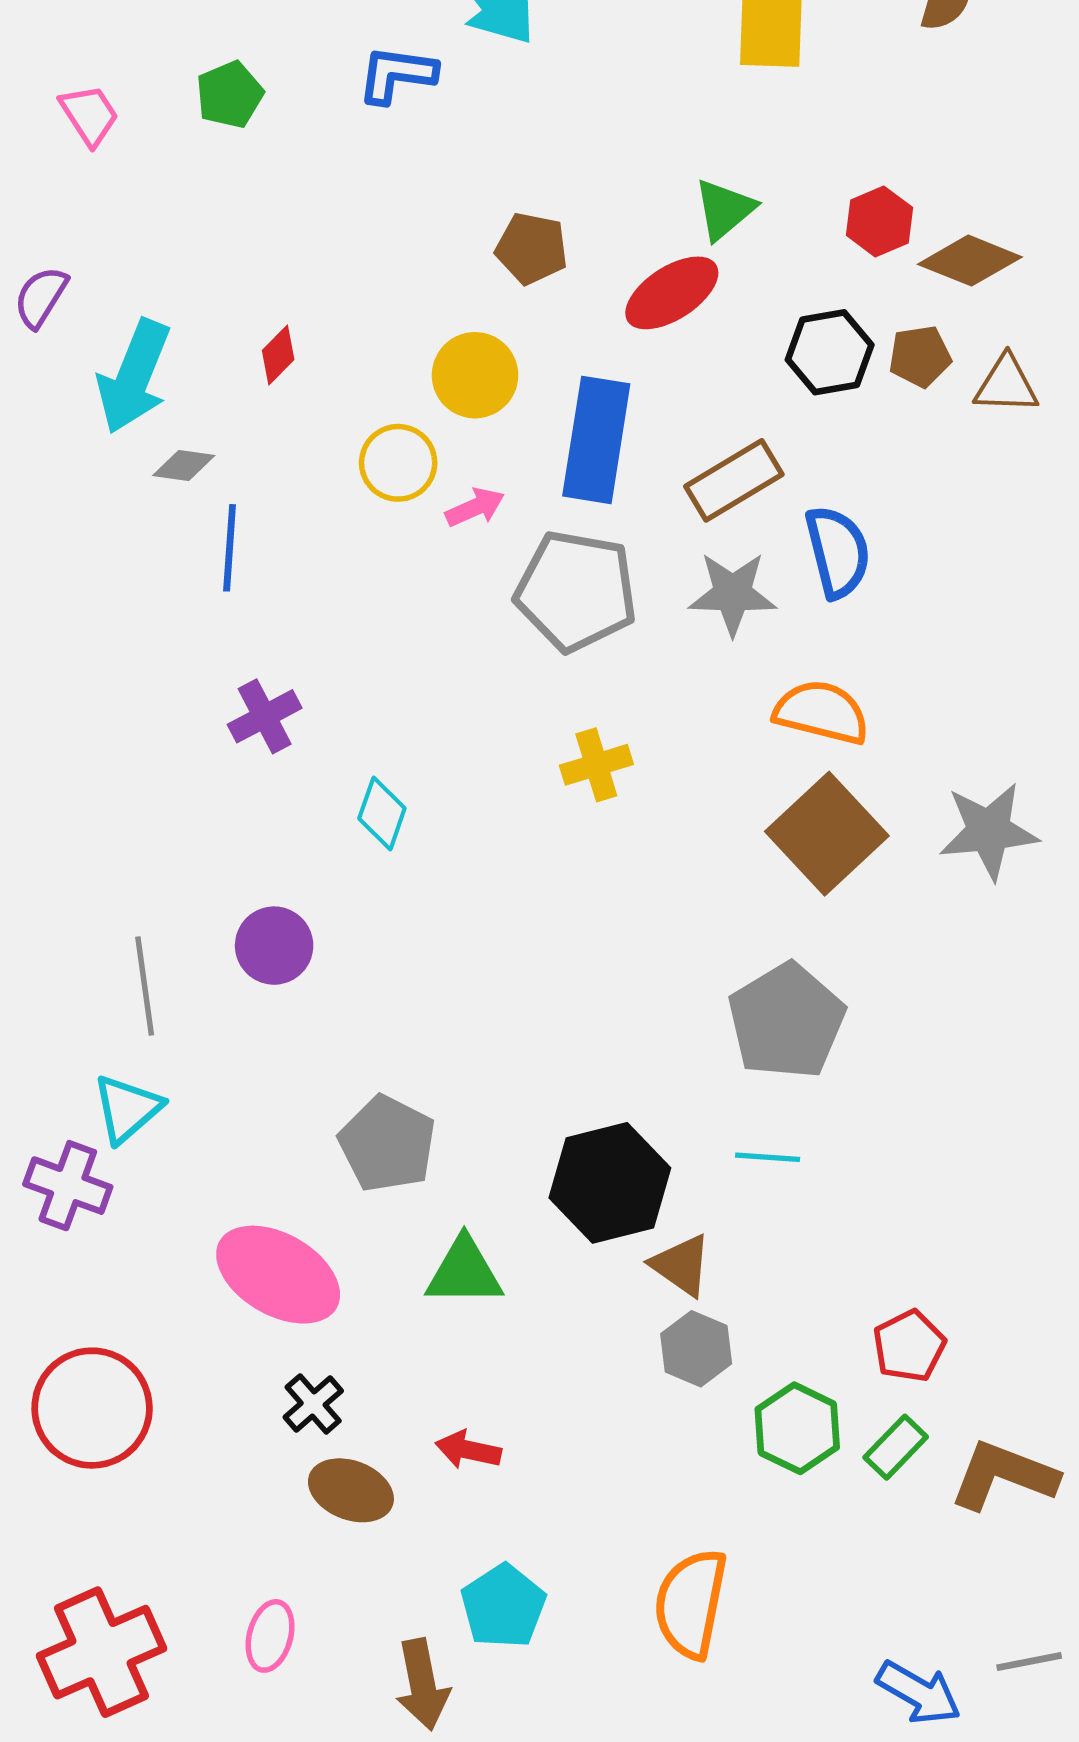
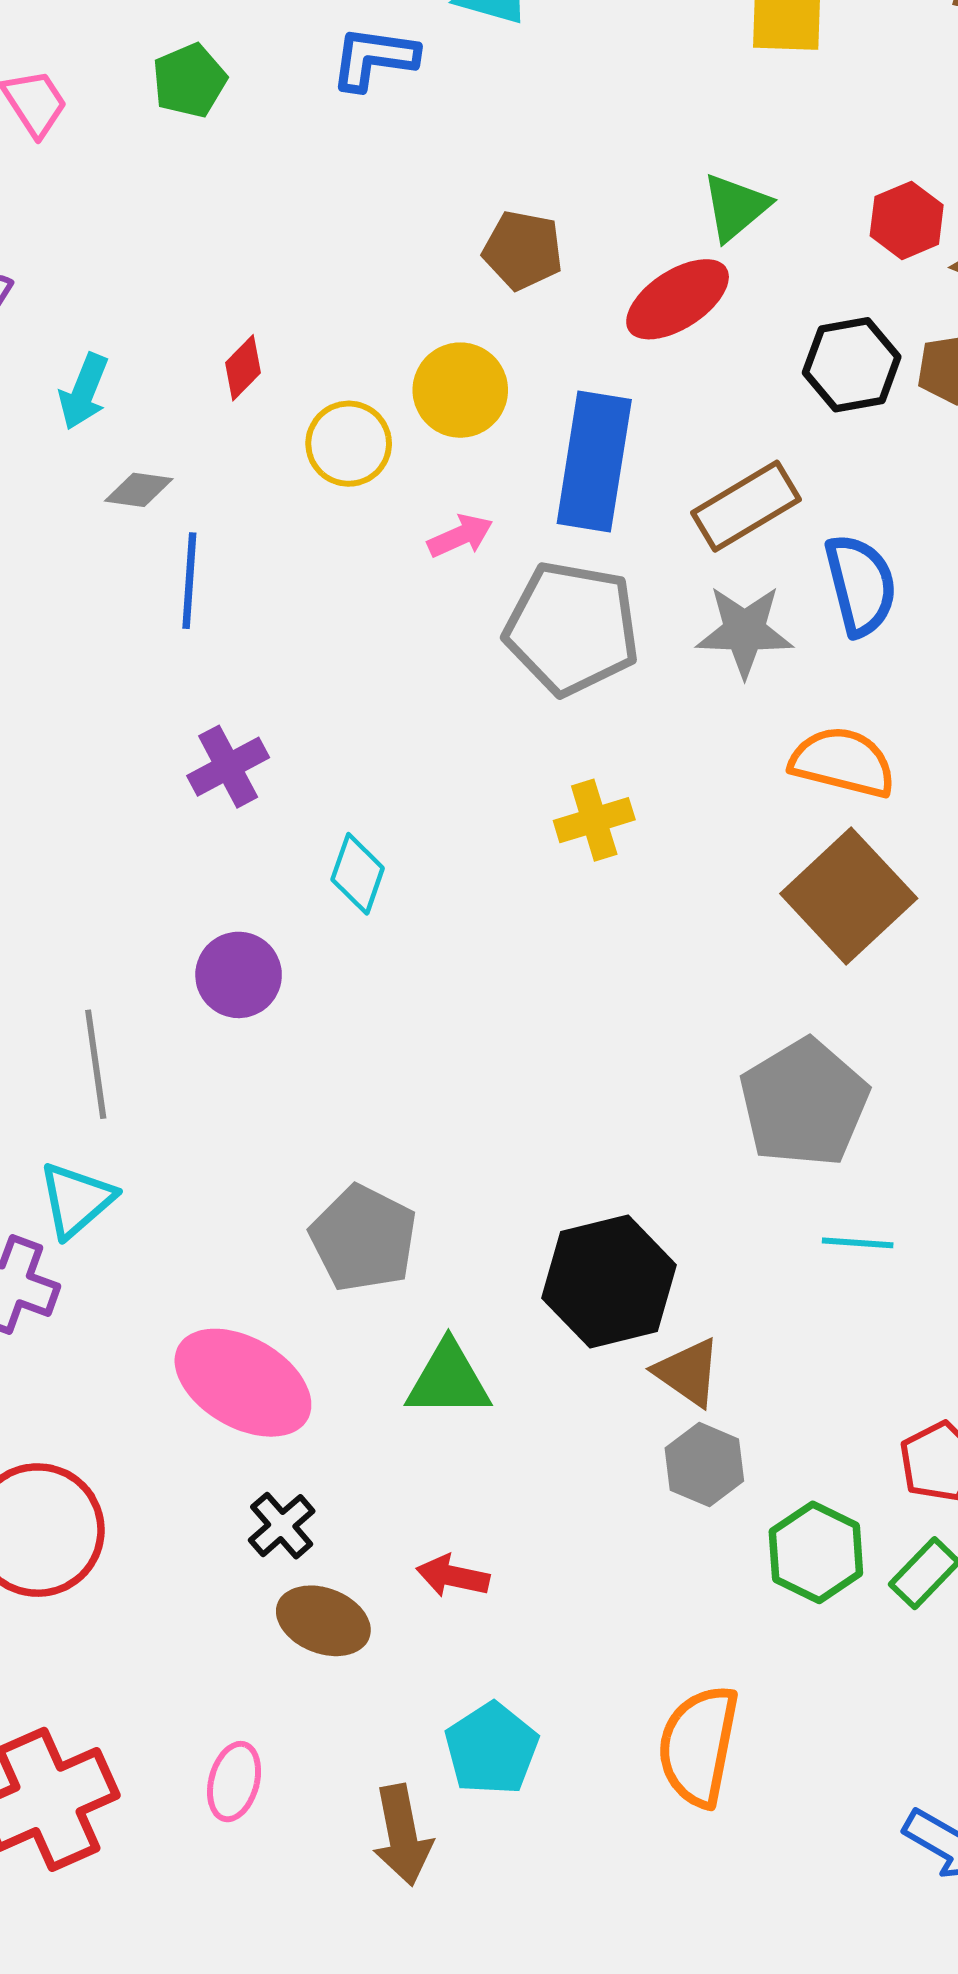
cyan arrow: (134, 377) -> (84, 392), size x0.6
yellow circle: (398, 463) -> (349, 444), moved
purple circle: (274, 946) -> (239, 975), moved
cyan line: (768, 1157) -> (858, 1243), moved

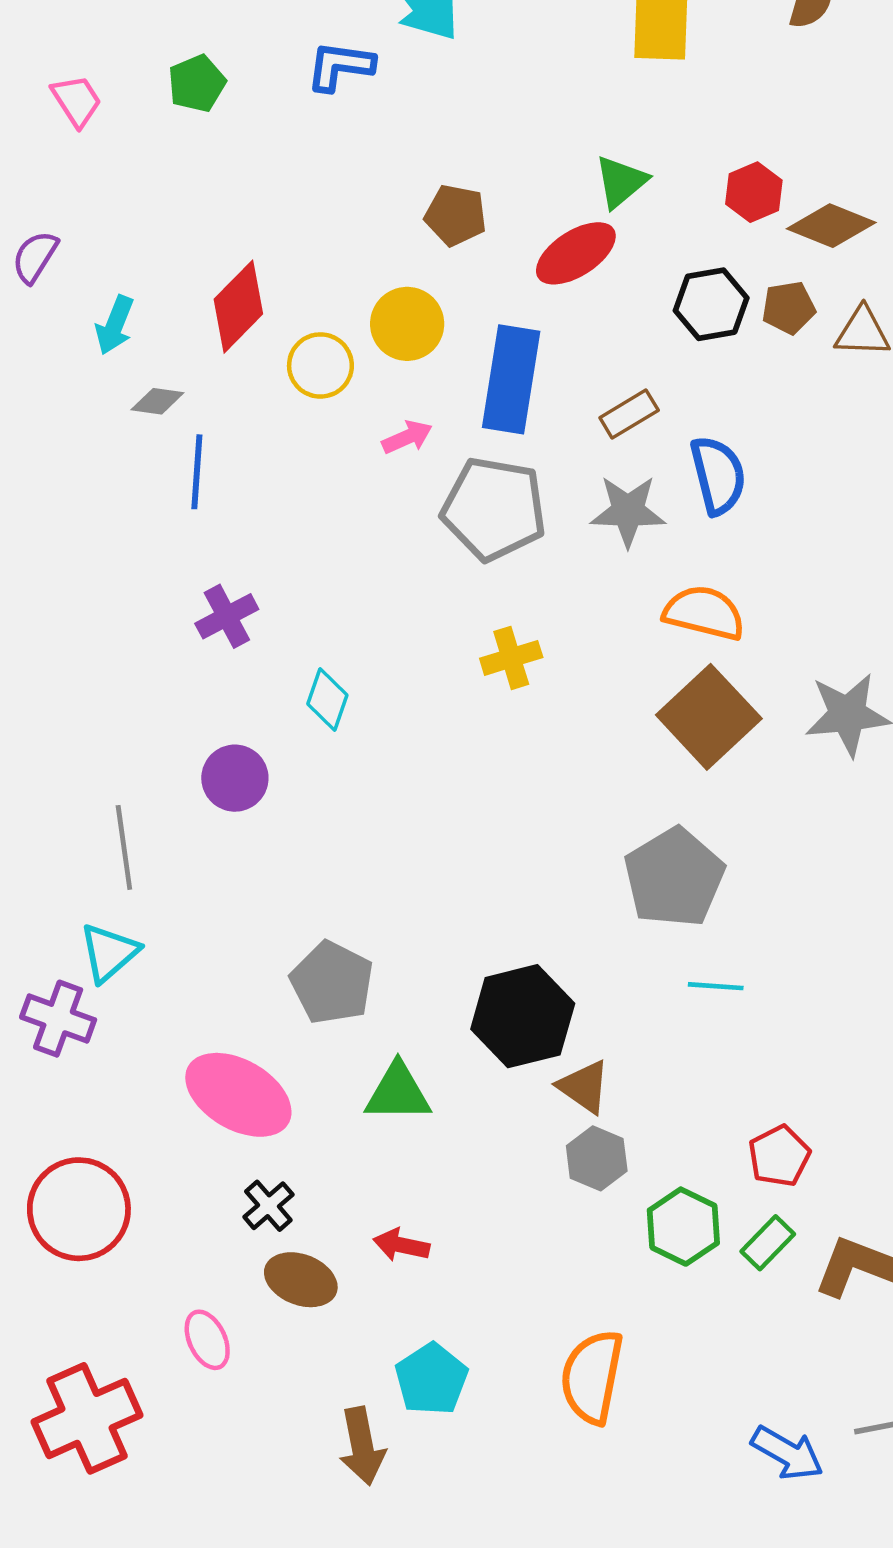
red diamond: (243, 368) -> (238, 307), size x1.8
brown rectangle: (746, 506) -> (629, 414), size x0.7
pink ellipse: (234, 1782) -> (207, 1340), moved, turned -40

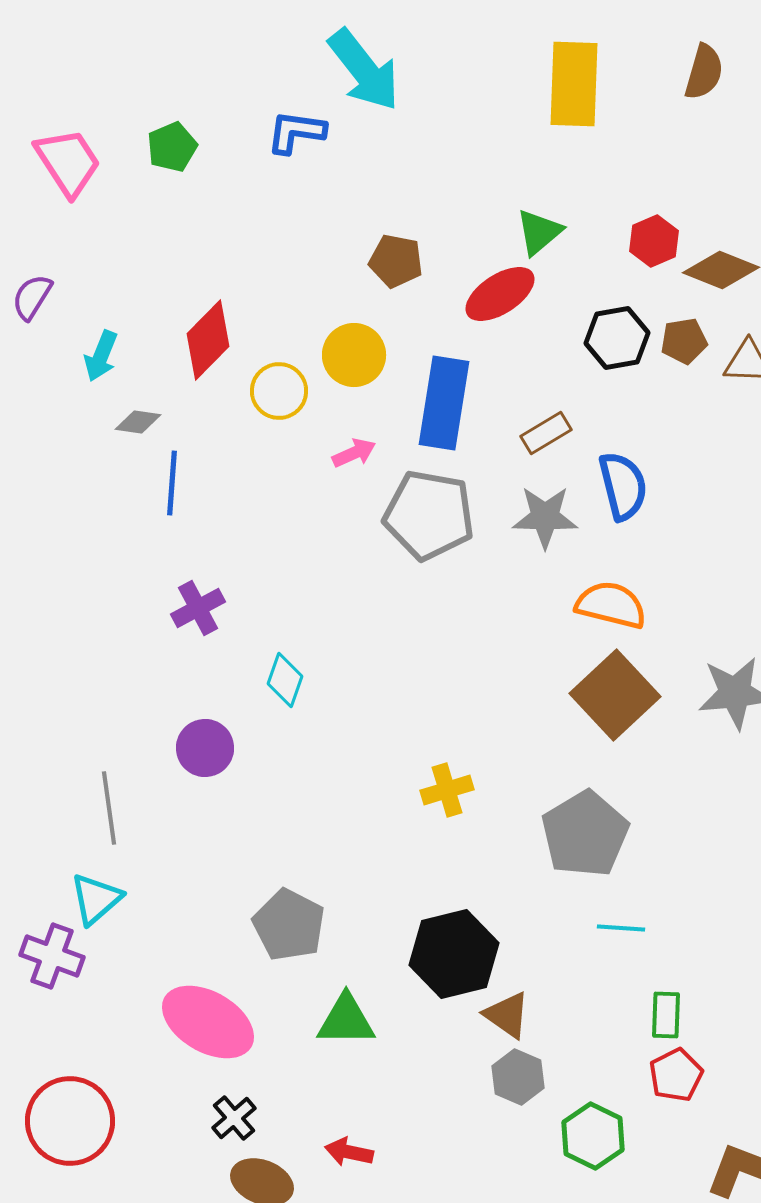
pink trapezoid: (77, 101) -> (68, 162), size x1.5
yellow cross: (511, 658) -> (447, 790), moved
green rectangle: (768, 1243) -> (666, 1015), moved, turned -42

